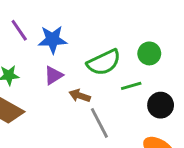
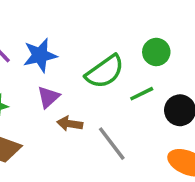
brown arrow: (80, 96) -> (70, 124), moved

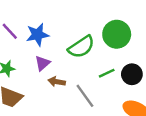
green circle: (156, 52) -> (117, 34), size x1.5
green line: (142, 94) -> (107, 73), moved

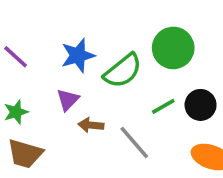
blue star: (37, 35) -> (78, 55), moved

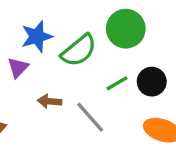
purple triangle: (68, 100) -> (18, 68), moved

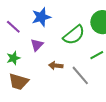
blue star: (37, 36) -> (41, 17), moved

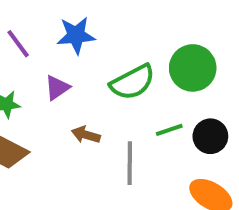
gray line: (80, 75) -> (130, 163), turned 30

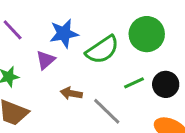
blue star: (76, 35) -> (64, 33), moved
gray line: (130, 163) -> (107, 111), turned -40

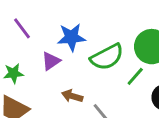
green line: (134, 83) -> (135, 76), moved, turned -30

